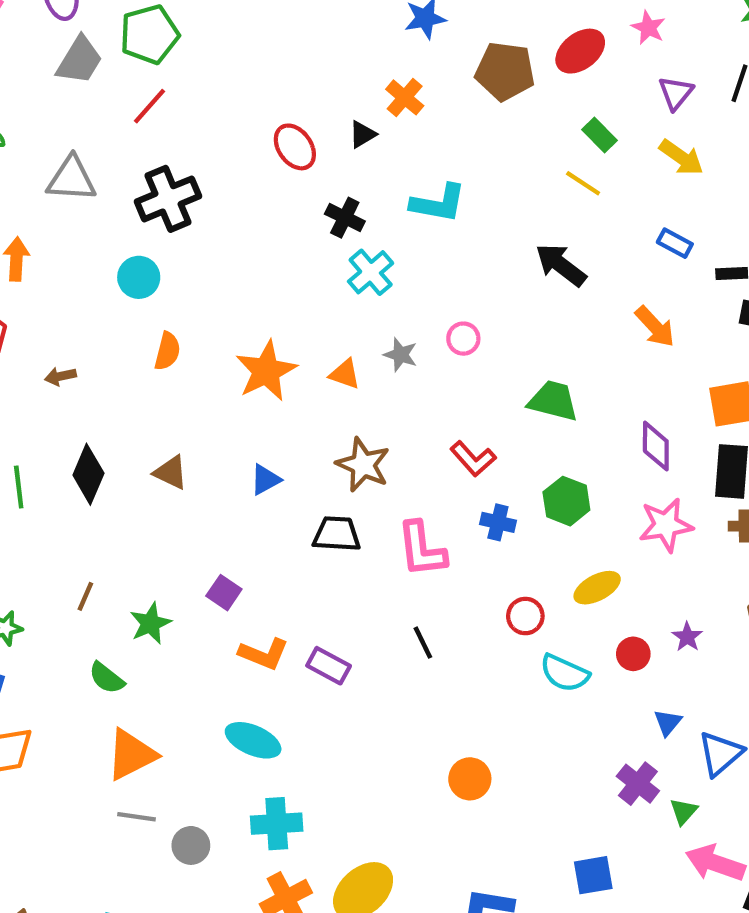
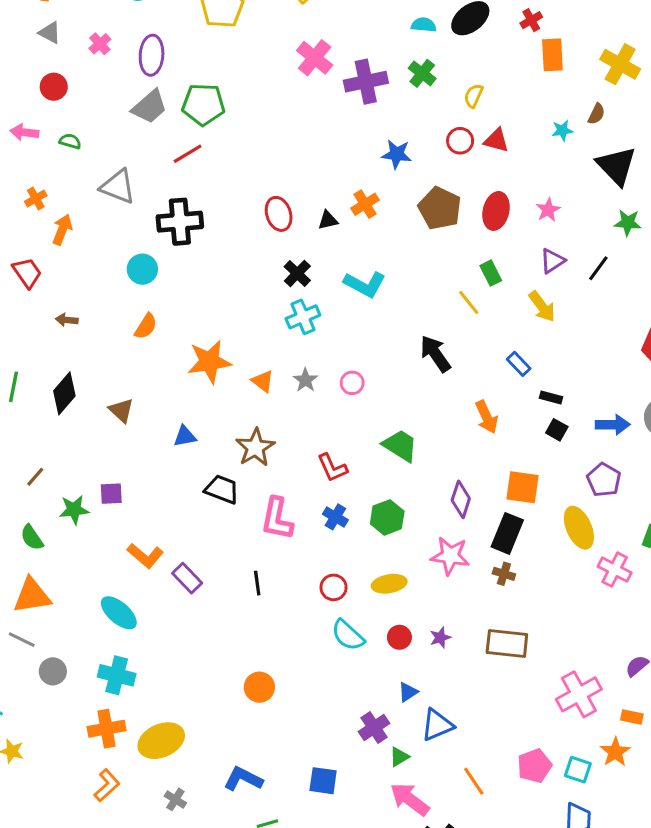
red ellipse: (580, 51) -> (496, 211), turned -57
purple square: (224, 593) -> (111, 494), moved, turned 35

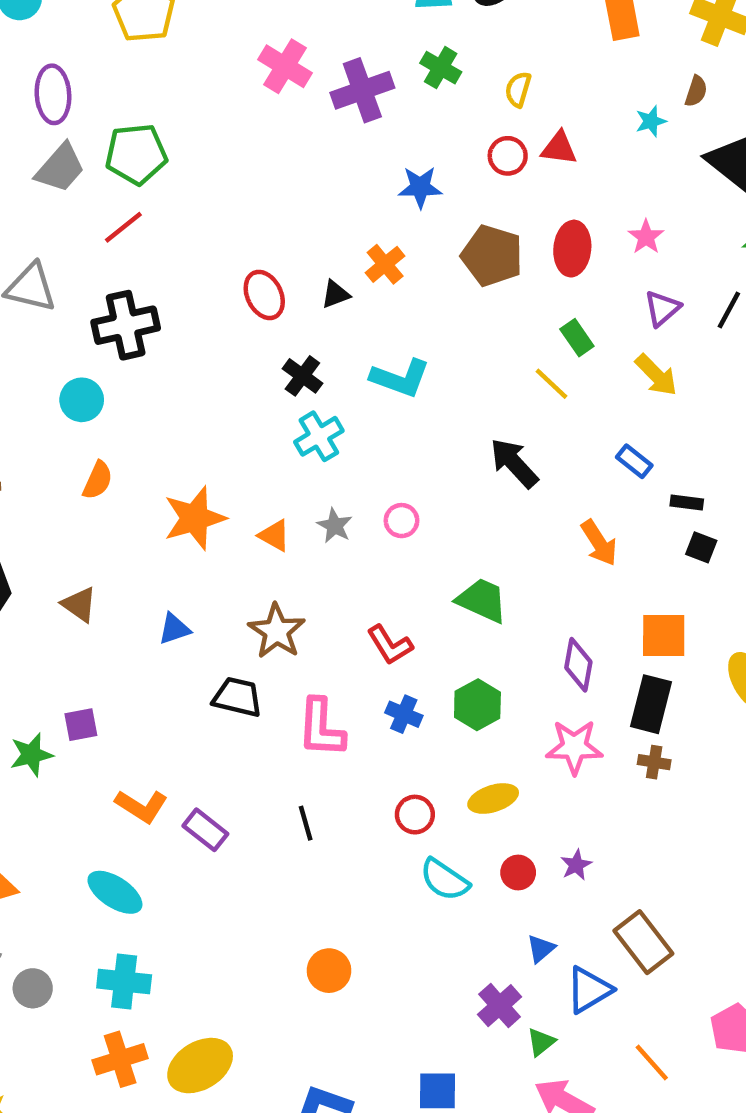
brown rectangle: (507, 643) -> (643, 942), moved, turned 54

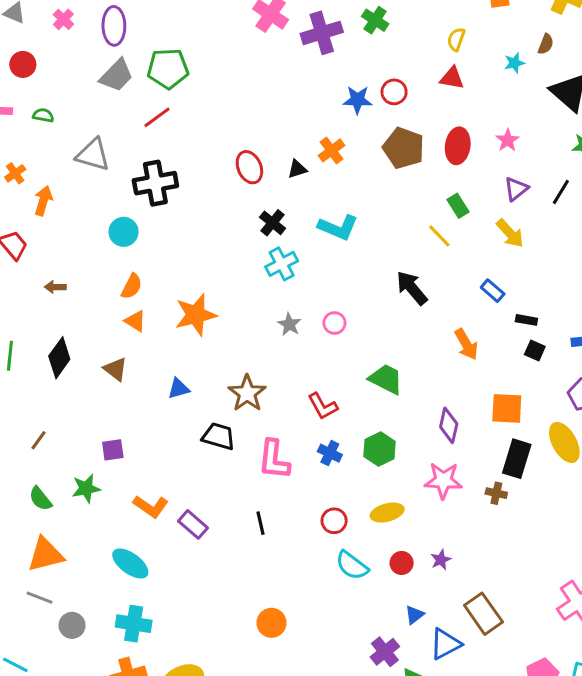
yellow semicircle: (518, 89) -> (456, 39), moved
red circle: (508, 156) -> (394, 92), moved
orange triangle: (274, 535) -> (135, 321), moved
black rectangle: (651, 704) -> (517, 459), moved
green star: (31, 755) -> (86, 488), moved

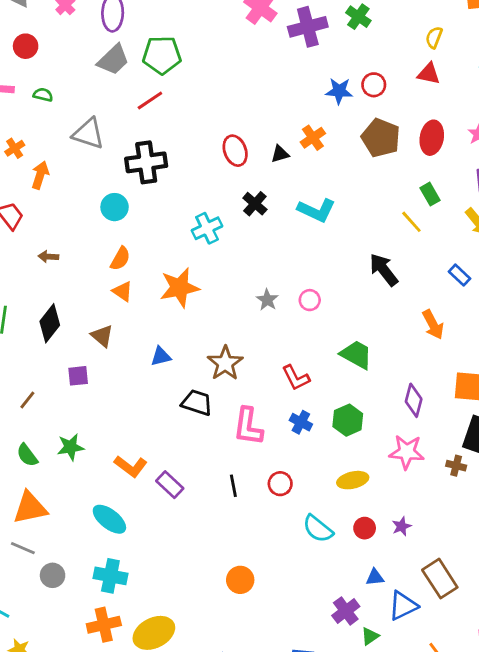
cyan cross: (282, 264) -> (207, 228), moved
purple square: (113, 450) -> (78, 376), moved
red circle: (334, 521) -> (280, 484), moved
blue triangle: (414, 615) -> (375, 577), turned 30

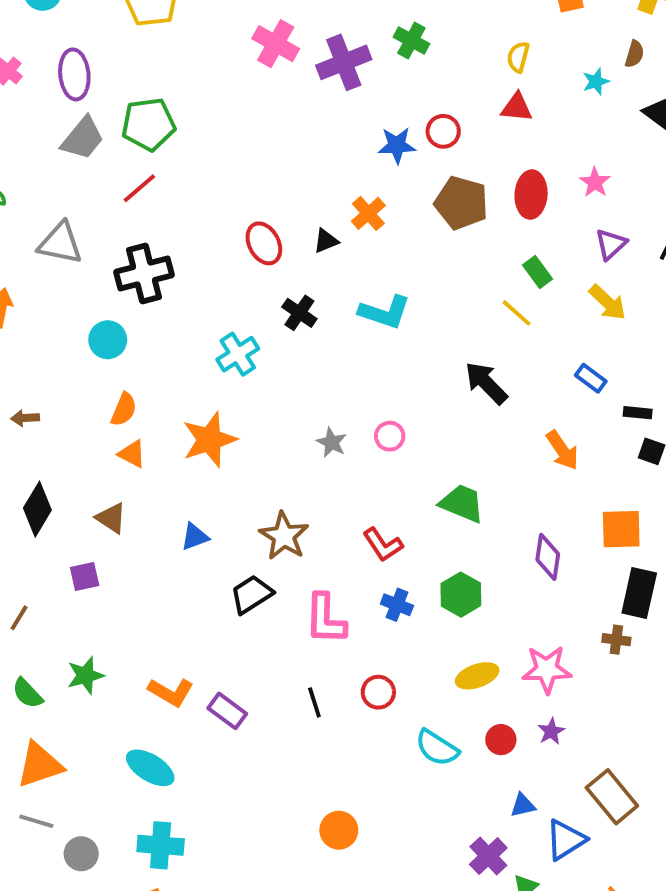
black trapezoid: (197, 403) -> (251, 594), turned -44
pink star: (407, 452) -> (547, 669), moved

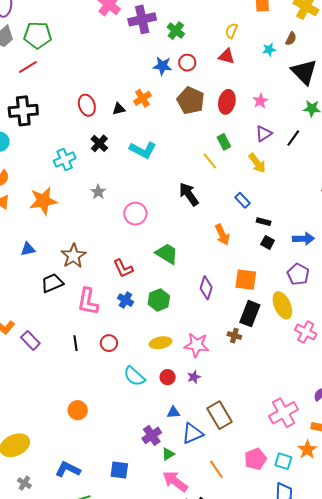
green cross: (411, 40) -> (176, 31), moved
pink circle: (390, 436) -> (135, 214), size x1.5
gray star: (332, 442) -> (98, 192), moved

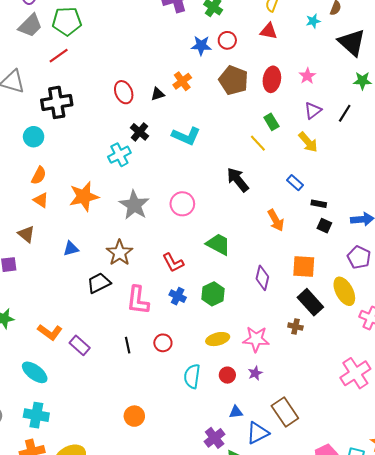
cyan cross: (65, 160) -> (119, 155), moved
gray star: (98, 192) -> (134, 205), moved, size x1.8
black rectangle: (250, 314) -> (310, 302), turned -60
cyan semicircle: (134, 376) -> (192, 376), turned 60
pink cross: (284, 413) -> (355, 373), moved

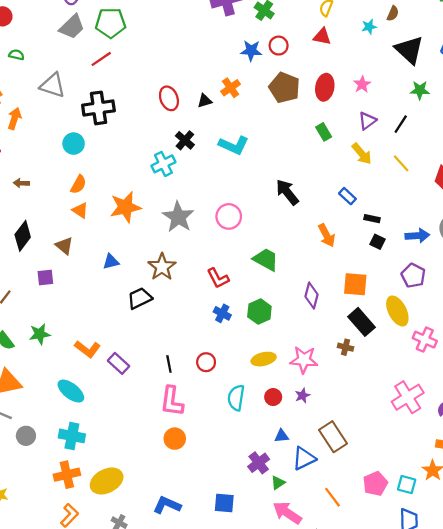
yellow line: (258, 143) -> (401, 163), moved
pink L-shape: (138, 300) -> (172, 401), moved

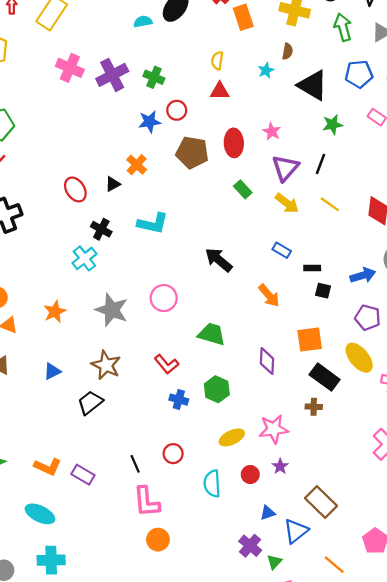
purple triangle: (367, 121) -> (285, 168), size x1.4
orange star: (125, 207) -> (55, 312), size x0.7

